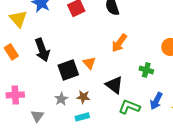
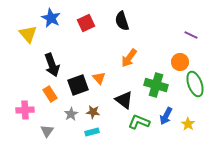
orange rectangle: (11, 52) -> (50, 94), moved
green cross: (146, 70) -> (156, 85), size x1.6

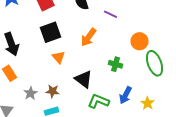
purple line: (191, 35) -> (110, 14), moved
black square: (78, 85) -> (50, 32), moved
green cross: (156, 85) -> (116, 64), size x0.6

